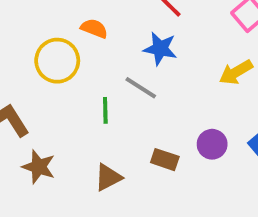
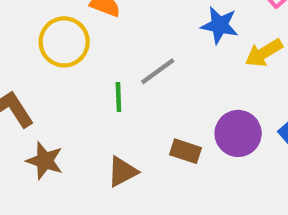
blue star: (160, 49) -> (220, 25), moved
gray line: (141, 88) -> (158, 71), turned -68
purple circle: (212, 144) -> (238, 133), size x1.4

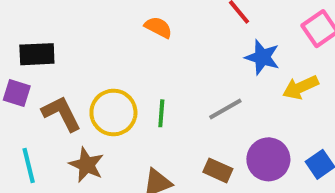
yellow circle: (64, 42) -> (113, 113), moved
gray line: (158, 71) -> (225, 109), moved

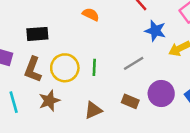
black rectangle: (37, 54) -> (37, 34), moved
brown L-shape: (62, 113) -> (33, 69), turned -130
brown star: (86, 165) -> (49, 101), turned 30

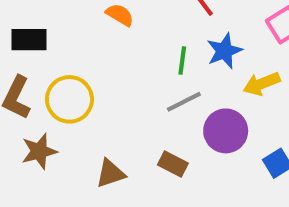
blue star: (155, 31) -> (224, 51), turned 30
green line: (94, 67) -> (182, 61), moved
purple circle: (161, 94) -> (226, 131), moved

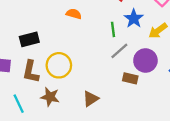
brown star: (39, 151) -> (50, 97), turned -30
brown rectangle: (173, 164) -> (130, 78), moved

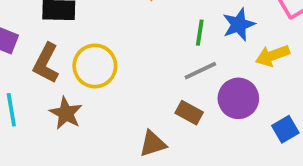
brown rectangle: (130, 78) -> (189, 113), moved
brown triangle: (91, 99) -> (153, 144), moved

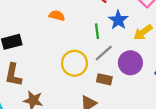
yellow circle: (95, 66) -> (74, 63), moved

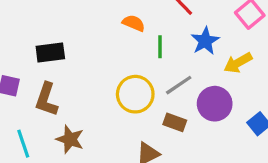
orange semicircle: (57, 16) -> (134, 23), moved
green line: (97, 31) -> (160, 47), moved

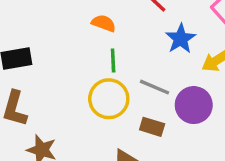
green line: (160, 47) -> (113, 61), moved
gray line: (179, 85) -> (155, 87), turned 60

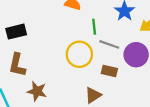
green line: (113, 61) -> (94, 27), moved

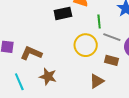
black rectangle: (16, 32) -> (63, 13), moved
brown L-shape: (17, 65) -> (31, 53), turned 100

